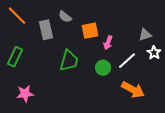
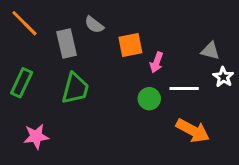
gray triangle: (145, 35) -> (210, 51), turned 32
green trapezoid: (69, 61) -> (75, 89), moved
white line: (127, 61) -> (184, 89), turned 42

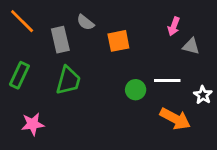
pink arrow: (157, 62) -> (174, 26), moved
white star: (223, 77) -> (203, 95), moved

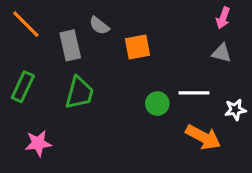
pink arrow: (174, 26) -> (223, 18), moved
white star: (203, 95) -> (235, 110), turned 30

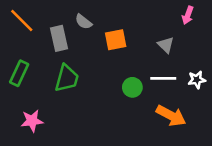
gray triangle: (222, 53) -> (166, 45), moved, turned 30
white star: (235, 110) -> (197, 80), moved

